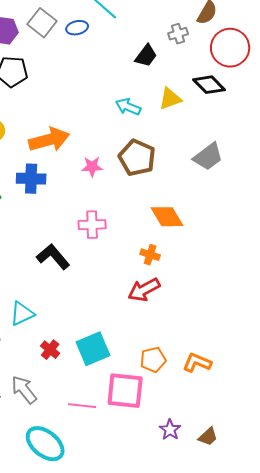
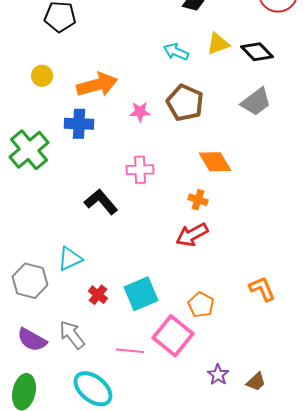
black diamond: (209, 85) -> (257, 52), moved
orange pentagon: (153, 360) -> (201, 305), turned -30
orange L-shape: (197, 363) -> (262, 289), moved, turned 44
pink square: (125, 391) -> (173, 336), turned 33

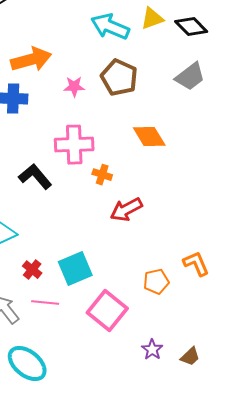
cyan arrow: (176, 52) -> (110, 27), size x1.5
pink cross: (140, 170) -> (74, 145), size x1.4
orange cross: (198, 200) -> (102, 175), moved
orange pentagon: (201, 305) -> (156, 282), moved, turned 30
pink line: (130, 351) -> (45, 303), moved

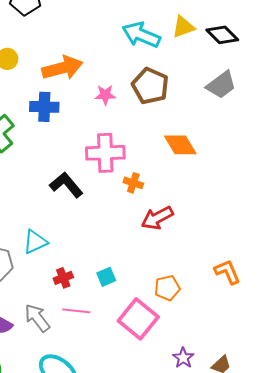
cyan square: (75, 269) -> (106, 277), size x0.6
red cross: (32, 270) -> (63, 278), turned 30
orange pentagon: (156, 282) -> (167, 288), moved

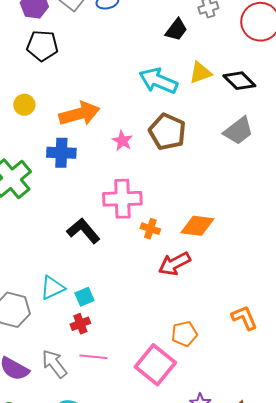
pink star: (105, 95) -> (122, 141), turned 30
orange diamond: (180, 145) -> (197, 226), moved, turned -52
cyan square: (106, 277) -> (84, 297), moved

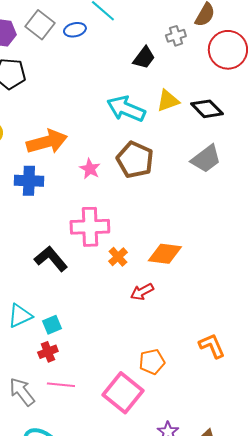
orange cross: (150, 229) -> (118, 257), turned 30
red arrow: (174, 264) -> (142, 292), size x0.7

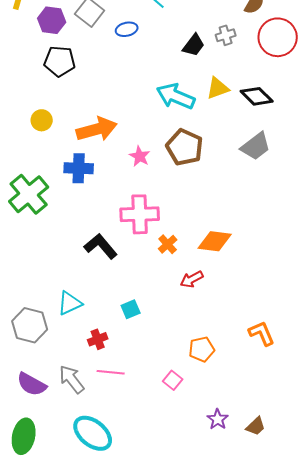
blue ellipse: (75, 30) -> (127, 29), moved
gray cross: (176, 36) -> (226, 35), moved
cyan square: (52, 325) -> (131, 309), moved
pink square: (123, 393) -> (173, 380), size x0.5

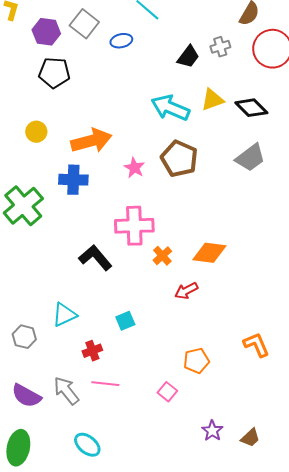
gray hexagon: (30, 325) -> (24, 337), size x0.7
cyan ellipse: (93, 433) -> (87, 445), size x0.7

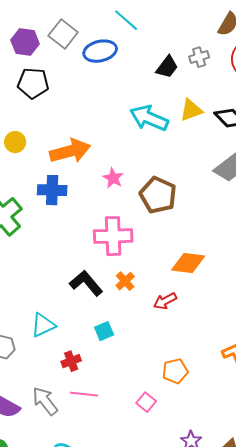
blue ellipse: (121, 41) -> (100, 51), size x1.5
brown pentagon: (179, 159) -> (158, 195), moved
orange cross: (162, 256) -> (125, 281), moved
black L-shape: (95, 258) -> (86, 283), moved

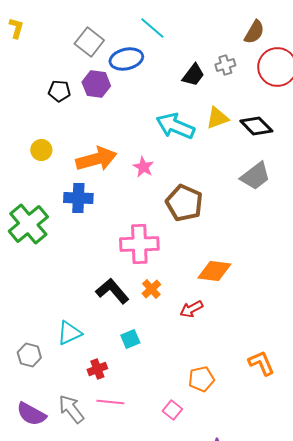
purple hexagon: (25, 42) -> (96, 84), moved
black pentagon: (33, 83) -> (59, 91), size x0.7
pink star: (113, 178) -> (143, 167), moved

